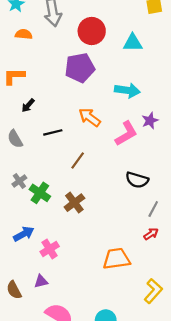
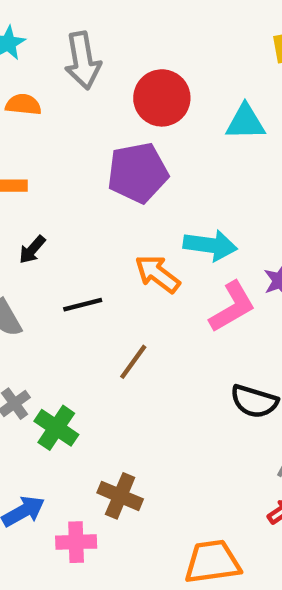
cyan arrow: (127, 90) -> (210, 245), moved
brown cross: (74, 203) -> (120, 496), moved, turned -30
pink cross: (50, 249) -> (76, 542), turned 30

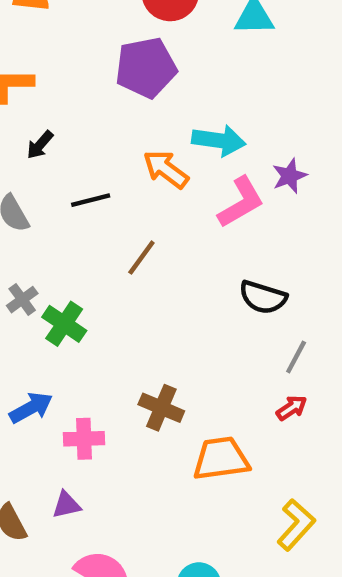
brown cross: (120, 496) -> (161, 408), moved

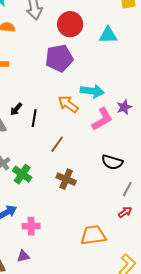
black arrow: (40, 145) -> (16, 109), moved
black line: (91, 200) -> (34, 118), turned -66
brown cross: (161, 408) -> (66, 179), moved

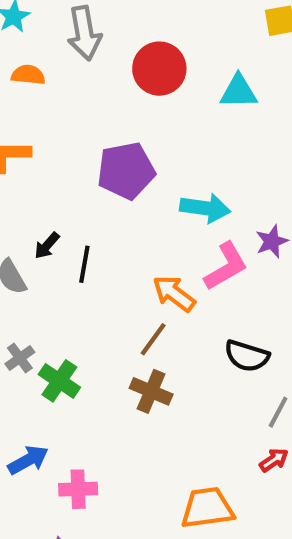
purple pentagon: (59, 58) -> (126, 171), moved
orange arrow: (68, 104) -> (174, 293), moved
brown line: (57, 144) -> (153, 339), moved

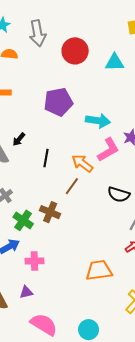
black line: (84, 264) -> (46, 158), moved
green cross: (59, 381) -> (23, 220), moved
brown cross: (151, 391) -> (50, 212), moved

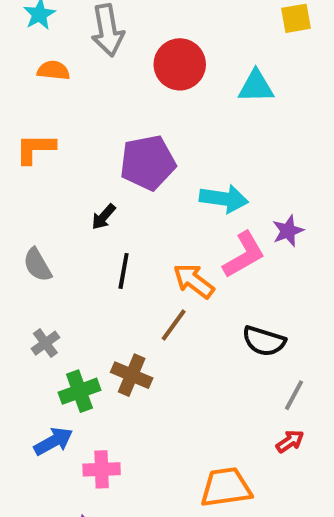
black arrow: (19, 139) -> (104, 217), moved
green cross: (23, 220) -> (79, 391), turned 36

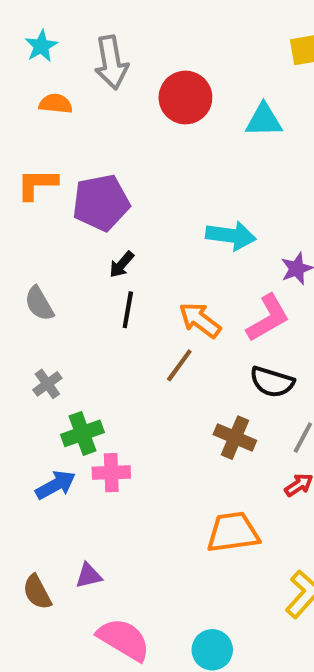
purple pentagon: (148, 163) -> (101, 203), moved
black arrow: (104, 217) -> (122, 264), moved
pink L-shape: (244, 255) -> (268, 318), moved
brown cross: (132, 375) -> (235, 438), moved
pink cross: (102, 469) -> (111, 473), moved

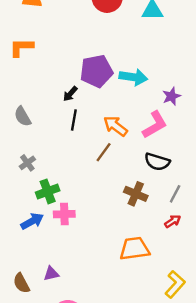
purple pentagon: (101, 203) -> (96, 71), moved

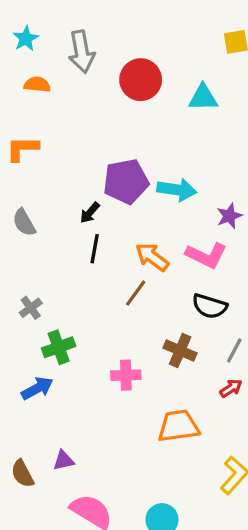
gray semicircle: (23, 116) -> (24, 222), moved
pink L-shape: (155, 125) -> (206, 255), turned 56
pink cross: (64, 214) -> (126, 375), moved

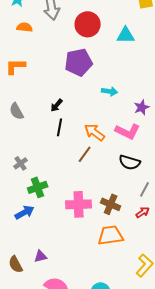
purple pentagon: (126, 181) -> (79, 62), moved
cyan arrow: (177, 190) -> (110, 91), size x0.7
brown cross: (180, 351) -> (111, 204), moved
pink cross: (126, 375) -> (79, 204), size x1.4

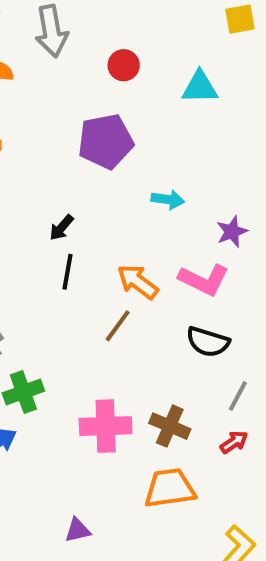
red circle: (88, 24) -> (124, 65), size x0.6
purple triangle: (41, 256) -> (78, 530), moved

